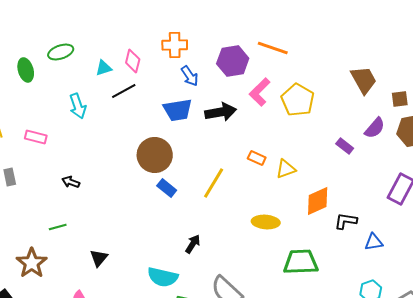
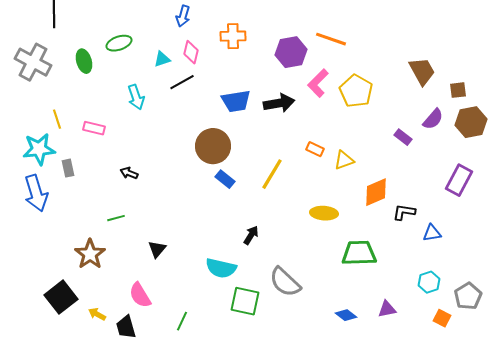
blue arrow: (190, 76) -> (183, 16), moved, turned 50

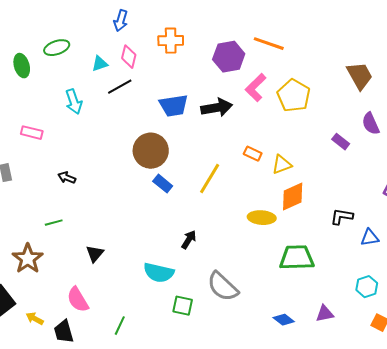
purple semicircle: (433, 119) -> (371, 124), turned 115
orange diamond: (376, 192) -> (293, 197), moved
green square: (245, 301) -> (183, 306), size x0.7

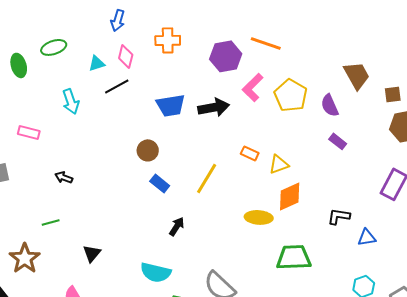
purple semicircle: (371, 124) -> (330, 105), moved
brown circle: (151, 151) -> (148, 150), size x0.6
black arrow: (189, 240) -> (177, 226), moved

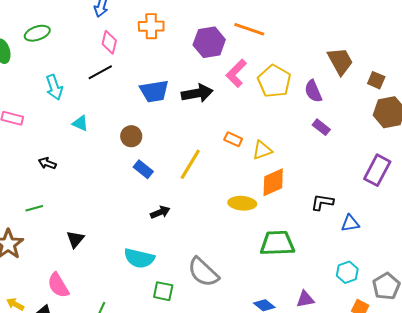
cyan triangle: (97, 63) -> (80, 123), moved, turned 42
brown square: (393, 94) -> (376, 80), turned 30
black arrow: (177, 226) -> (160, 212), turned 36

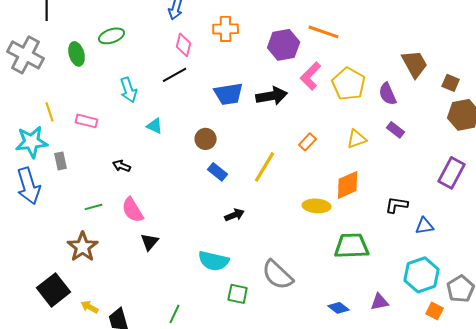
orange rectangle: (233, 139) -> (308, 142), turned -72
yellow triangle: (262, 150) -> (357, 139), moved
green line: (34, 208) -> (94, 207), moved
cyan hexagon: (347, 272) -> (422, 275), size x1.6
pink semicircle: (58, 285) -> (133, 210), moved

